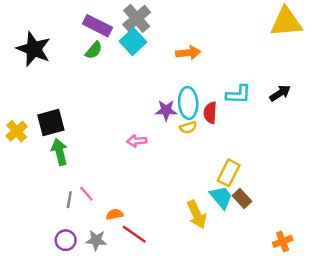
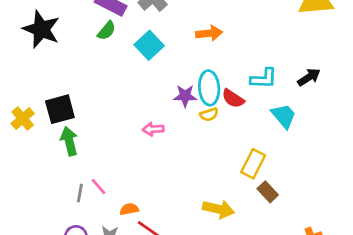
cyan square: (133, 42) -> (149, 45), moved
red semicircle: (210, 113) -> (233, 99), turned -60
cyan trapezoid: (221, 197) -> (284, 116), moved
yellow arrow: (197, 214) -> (218, 209), turned -52

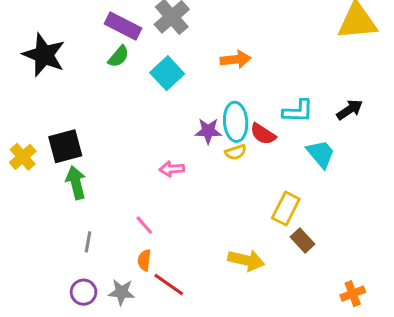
pink line: (99, 186) -> (144, 225), moved
orange semicircle: (129, 209) -> (144, 260), turned -72

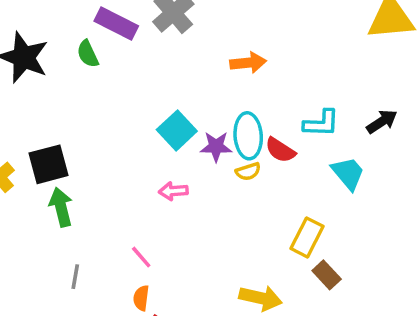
green semicircle: (119, 56) -> (88, 54), moved, turned 115
cyan square: (167, 73) -> (177, 130), moved

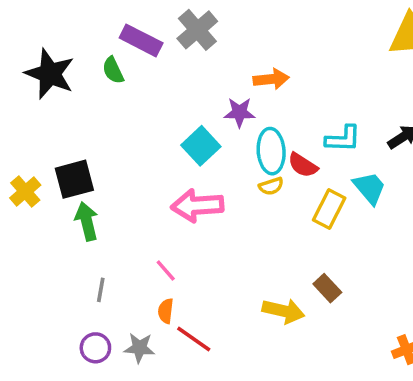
purple star: (216, 147) -> (239, 112), moved
pink arrow: (173, 191) -> (197, 206), size x1.8
yellow rectangle: (307, 237) -> (329, 209), moved
brown rectangle: (327, 275) -> (327, 288), moved

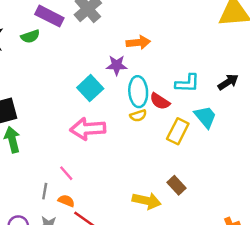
green semicircle: (113, 70) -> (30, 36), turned -84
gray line: (101, 290) -> (45, 191), moved
orange semicircle: (166, 311) -> (66, 201), turned 105

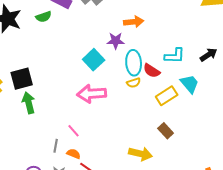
yellow rectangle: (178, 131) -> (167, 96), turned 30
brown rectangle: (177, 185) -> (166, 131), moved

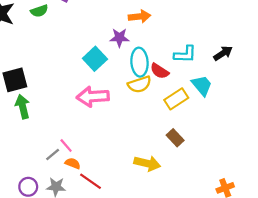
yellow semicircle: (134, 83) -> (139, 84), size x1.5
pink line: (74, 131) -> (66, 146), moved
gray line: (56, 146) -> (53, 154), turned 40

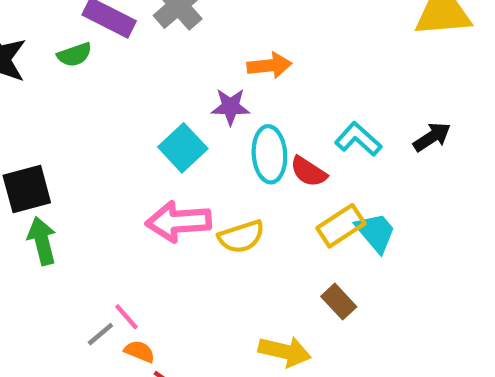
cyan L-shape: (185, 54) -> (358, 139), turned -140
yellow semicircle: (139, 84) -> (241, 237), moved
cyan trapezoid: (202, 85) -> (376, 232), moved

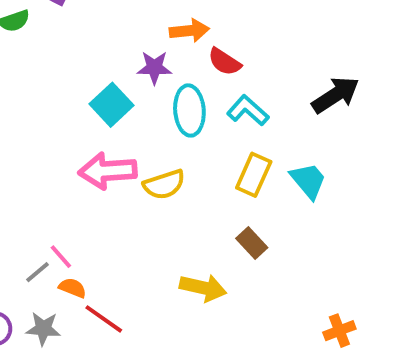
black arrow: (432, 137) -> (336, 95), size x1.4
cyan L-shape: (358, 139) -> (248, 110), moved
red semicircle: (308, 172) -> (224, 62), moved
yellow rectangle: (341, 226) -> (254, 175), turned -33
cyan trapezoid: (376, 232) -> (308, 181), moved

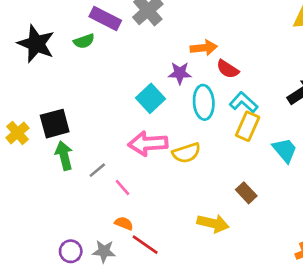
yellow rectangle: (254, 175) -> (248, 126), moved
pink line: (61, 257) -> (123, 187), moved
gray line: (37, 272) -> (97, 170), moved

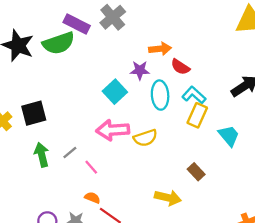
green semicircle: (84, 41) -> (59, 43), size x1.8
green arrow: (64, 156) -> (42, 155), moved

